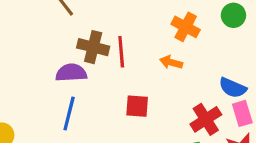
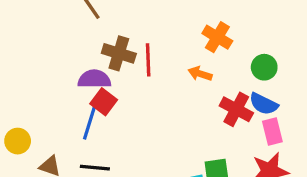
green circle: (233, 15) -> (264, 67), moved
red square: (137, 106) -> (104, 102), moved, turned 30
red cross: (206, 119) -> (236, 109), moved, turned -32

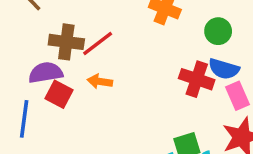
red line: (148, 60) -> (98, 44), turned 64
orange arrow: (200, 74) -> (100, 81), moved
blue line: (90, 122) -> (24, 119), moved

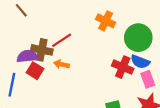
green circle: (218, 31) -> (138, 38), size x1.6
brown cross: (66, 42) -> (42, 50), moved

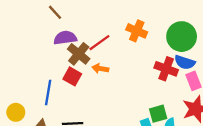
orange cross: (106, 21) -> (137, 31), moved
brown cross: (42, 50) -> (79, 54), turned 30
purple semicircle: (28, 56) -> (65, 38), moved

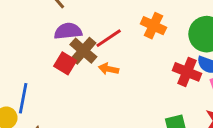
red square: (72, 76) -> (65, 63), moved
blue line: (48, 92) -> (23, 98), moved

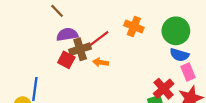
brown cross: (83, 51) -> (80, 49), turned 35
red cross: (187, 72) -> (164, 89), moved, turned 30

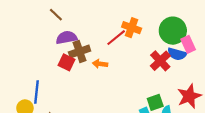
red line: (99, 38) -> (116, 38), moved
pink rectangle: (188, 72) -> (188, 44), moved
red cross: (164, 89) -> (160, 61), moved

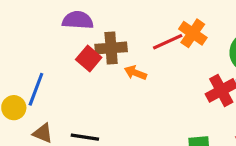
purple semicircle: (66, 38) -> (78, 20), moved

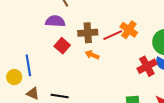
brown cross: (111, 48) -> (88, 33), moved
blue line: (36, 89) -> (28, 65), turned -30

